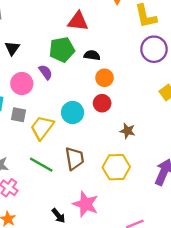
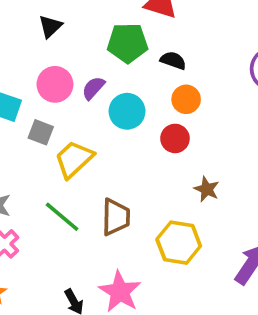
purple semicircle: (45, 72) -> (93, 88), moved, turned -112
cyan circle: (73, 113) -> (127, 111), moved

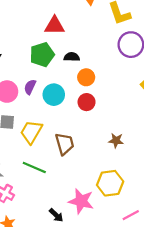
brown star: (207, 189) -> (116, 141), moved
brown trapezoid: (116, 217) -> (65, 144), moved
yellow hexagon: (179, 243) -> (110, 183), moved

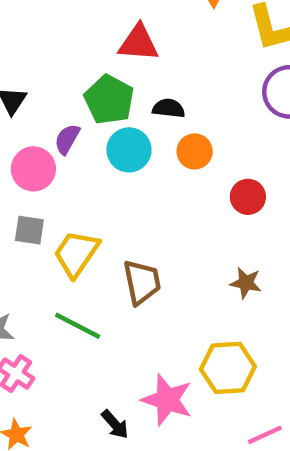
green pentagon: (42, 55) -> (109, 100), turned -30
purple semicircle: (30, 87) -> (67, 139), moved
cyan circle: (54, 95) -> (129, 150), moved
red circle: (87, 102) -> (248, 197), moved

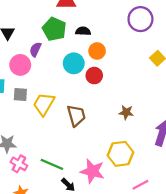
cyan circle: (129, 150) -> (74, 63), moved
red circle: (248, 197) -> (94, 76), moved
green line: (78, 326) -> (52, 164), moved

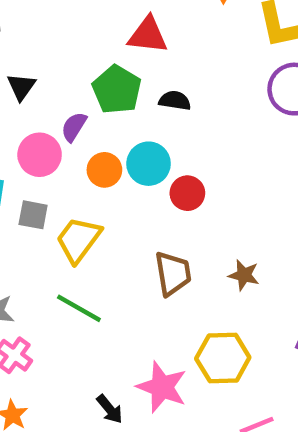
orange circle: (97, 51) -> (104, 170), moved
brown trapezoid: (76, 116) -> (173, 274), moved
green line: (52, 164) -> (79, 308), moved

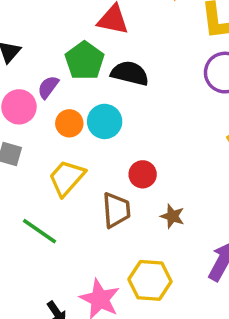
black semicircle: (175, 101) -> (130, 73), size x1.5
red circle: (187, 193) -> (143, 174), moved
yellow trapezoid: (78, 240) -> (67, 178), moved

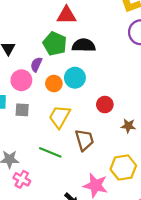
brown trapezoid: (116, 210) -> (84, 140), moved

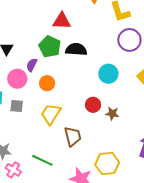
cyan circle: (75, 78) -> (108, 74), moved
brown star: (128, 126) -> (112, 114), moved
green line: (50, 152) -> (42, 160), moved

